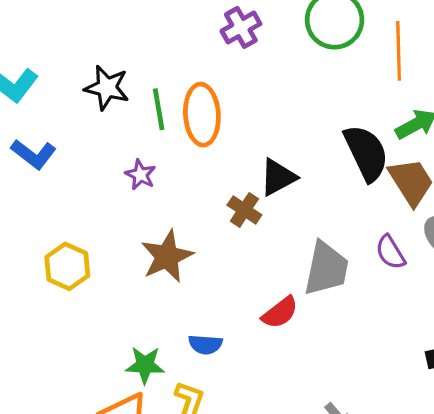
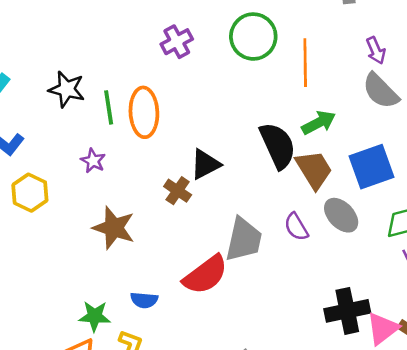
brown star: (167, 256) -> (114, 228), turned -30
yellow hexagon: (67, 266) -> (30, 193), moved
red semicircle: (280, 313) -> (205, 275), size x1.5

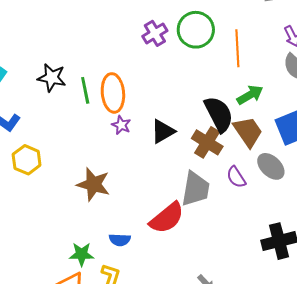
purple cross: (177, 42) -> (155, 33), moved
purple star: (93, 161) -> (121, 125), moved
brown cross: (178, 191) -> (207, 142), moved, size x1.4

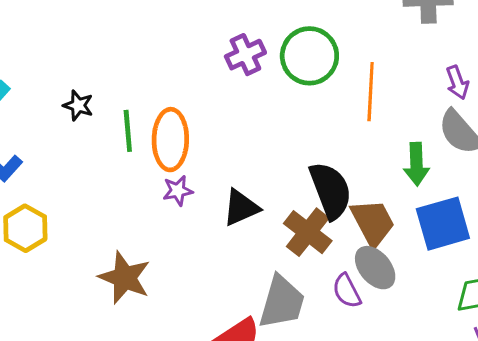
black star: (52, 78) -> (78, 105), size x0.7
green arrow: (250, 95) -> (416, 164), moved, turned 112
purple star: (121, 125) -> (178, 191), turned 30
gray ellipse: (271, 166) -> (375, 268), moved

